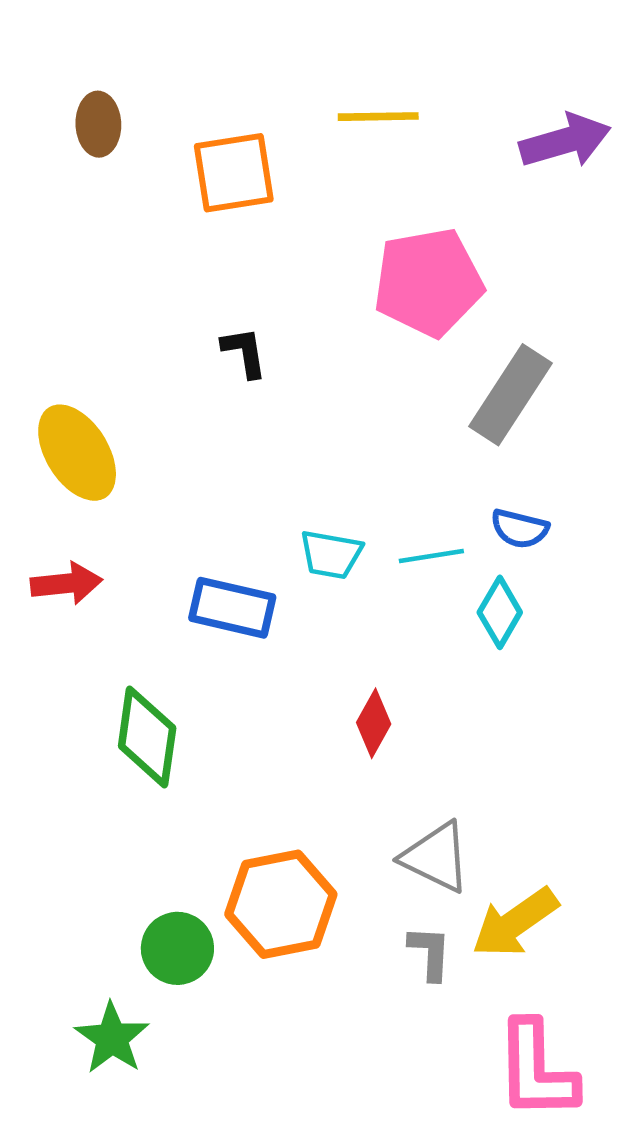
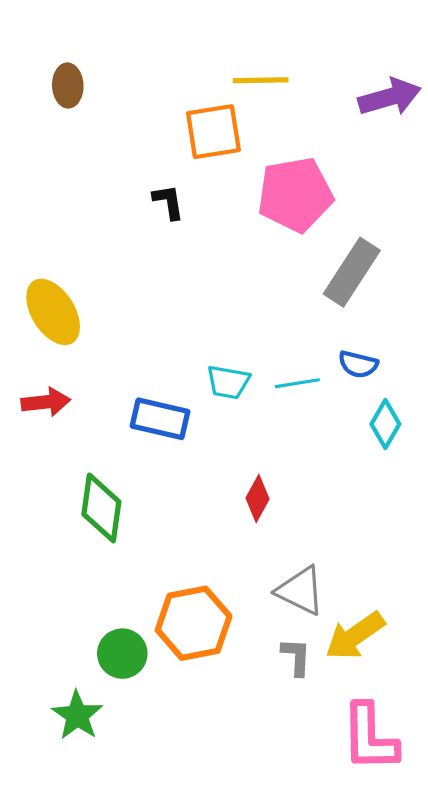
orange square: (234, 173) -> (213, 132), moved
black L-shape: (244, 352) -> (168, 202), moved
cyan diamond: (500, 612) -> (385, 424), moved

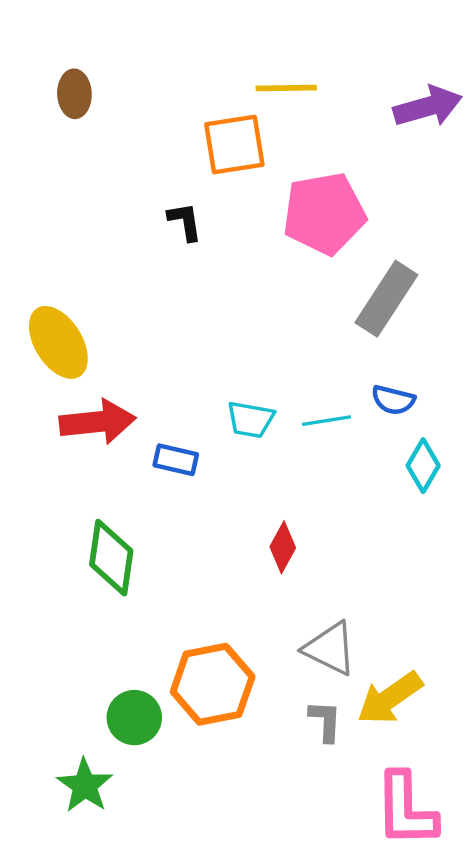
red arrow: (46, 402) -> (97, 422), moved, size x1.4
blue rectangle: (160, 419) -> (176, 460), size x0.7

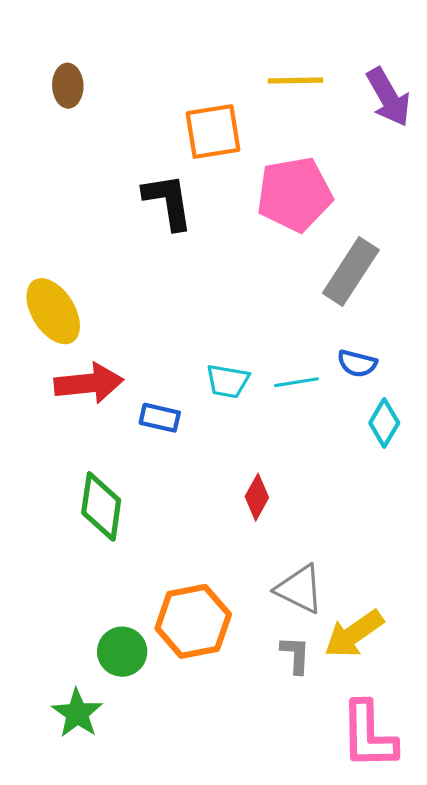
yellow line: (286, 88) -> (295, 80), moved
purple arrow: (428, 106) -> (388, 97), turned 76
black L-shape: (185, 222) -> (168, 202), size x1.6

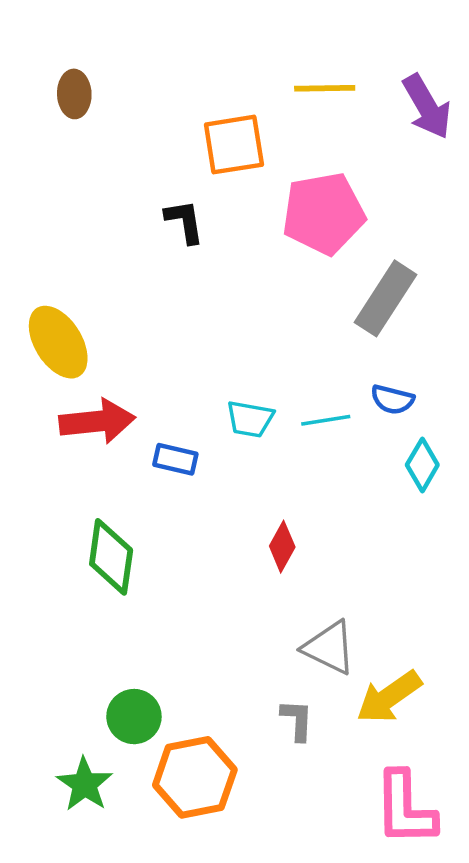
black L-shape: (168, 202) -> (185, 221), size x0.7
orange hexagon: (193, 621) -> (195, 777), moved
gray L-shape: (295, 655) -> (297, 720), moved

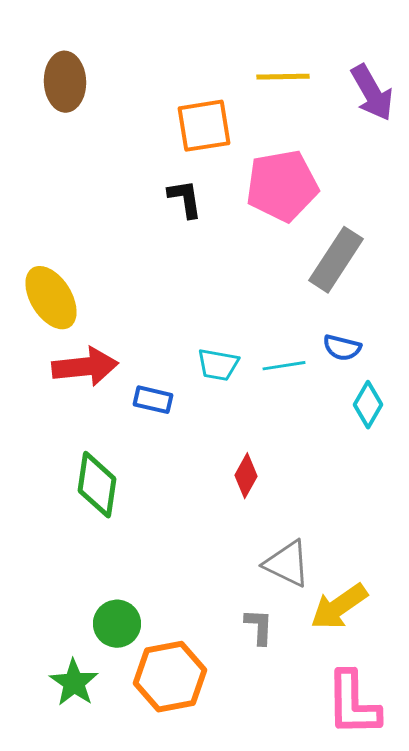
brown ellipse: (74, 94) -> (65, 82), size x1.4
black L-shape: (185, 221) -> (185, 199), moved

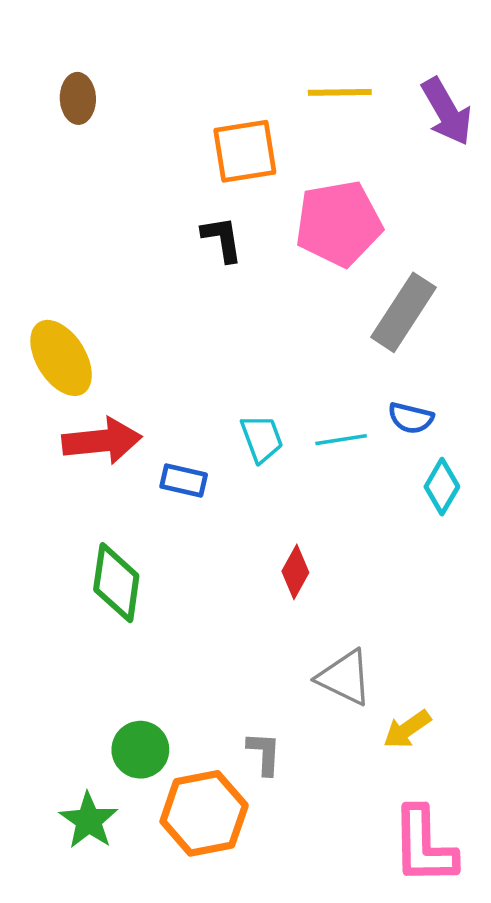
brown ellipse: (65, 82) -> (78, 98), size x0.7
cyan trapezoid: (218, 365) -> (262, 438), turned -120
yellow arrow: (339, 607) -> (407, 729), size x0.7
gray L-shape: (259, 627) -> (264, 753), moved

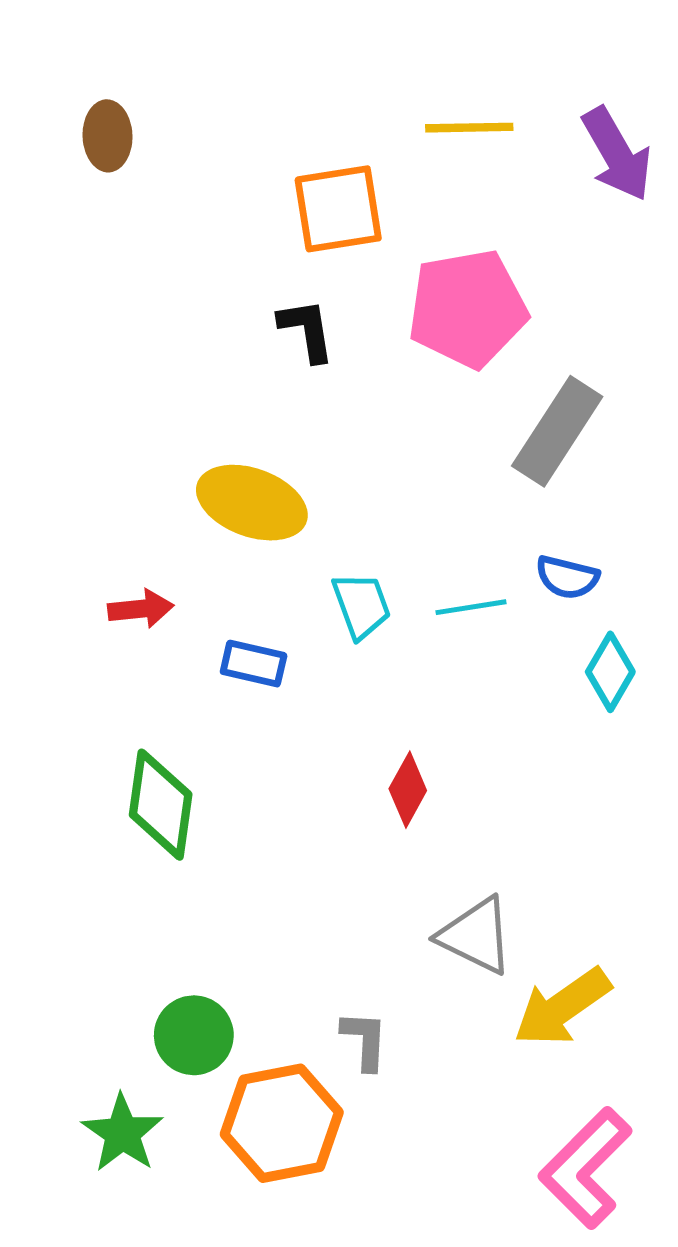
yellow ellipse: (61, 358) -> (252, 503), moved, turned -38
red arrow: (102, 441) -> (141, 609), size x0.6
yellow arrow: (407, 729) -> (562, 1007), size x1.5
pink L-shape: (424, 846) -> (585, 1168), turned 46

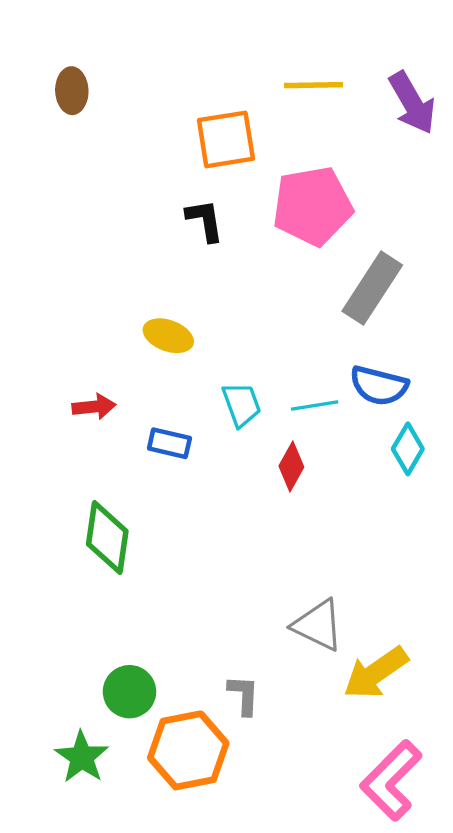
yellow ellipse: (252, 503) -> (168, 336), size x0.7
blue semicircle: (567, 577) -> (379, 386), size x1.4
red diamond: (408, 790) -> (291, 467), moved

